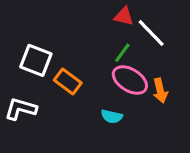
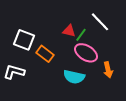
red triangle: (124, 16) -> (69, 31), moved
orange arrow: (160, 91) -> (108, 70), moved
cyan semicircle: (112, 116) -> (74, 77), size x1.5

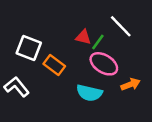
orange arrow: (108, 70) -> (131, 84), turned -98
white L-shape: (14, 72) -> (17, 87), turned 35

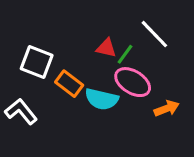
cyan semicircle: (89, 93) -> (102, 99), moved

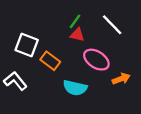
green line: (125, 54) -> (75, 21), moved
cyan semicircle: (102, 99) -> (75, 88), moved

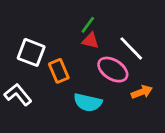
white line: (112, 25) -> (131, 48), moved
orange rectangle: (50, 61) -> (59, 71), turned 30

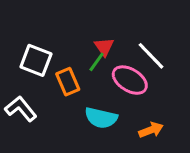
green line: (88, 25) -> (97, 62), moved
red triangle: (90, 41) -> (104, 47), turned 42
orange arrow: (142, 92) -> (151, 130), moved

